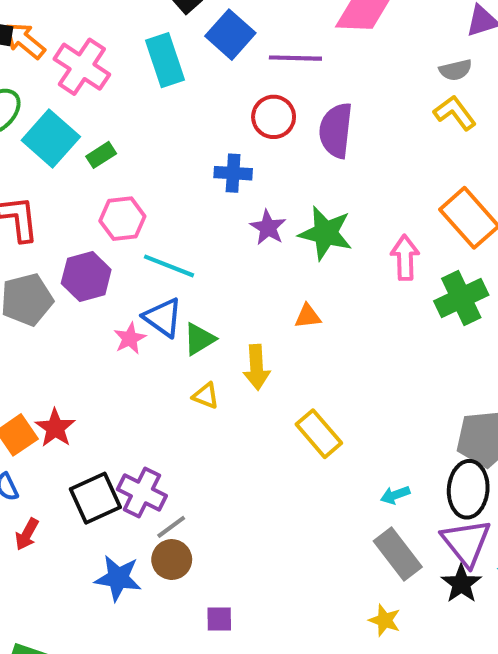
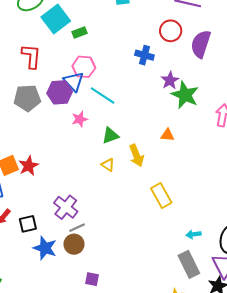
purple star: (268, 228) -> (170, 80), moved
blue triangle: (163, 317) -> (74, 81), moved
pink star: (130, 338) -> (80, 119), moved
yellow arrow: (257, 367) -> (136, 156), turned -30
black square: (95, 498) -> (28, 224), moved, size x0.7

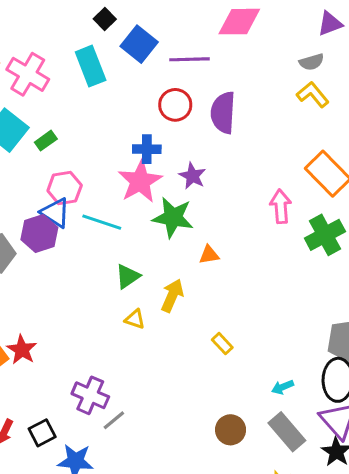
green star: (185, 95) -> (173, 217), moved
pink star: (80, 119) -> (140, 181), moved, size x1.8
yellow arrow: (136, 156) -> (172, 296), turned -120
yellow rectangle: (161, 196) -> (222, 344), size x0.6
brown circle: (74, 244) -> (231, 430), moved

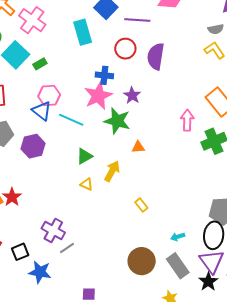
cyan rectangle: (91, 66) -> (83, 32), moved
purple hexagon: (39, 233) -> (33, 146), moved
brown circle: (231, 430) -> (142, 261), size x1.4

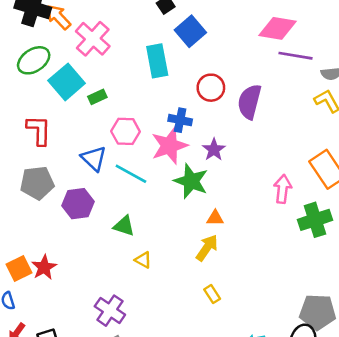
purple line: (137, 20) -> (296, 56), moved
pink hexagon: (49, 96) -> (126, 131), moved
green triangle: (84, 156) -> (124, 226), moved, turned 42
yellow arrow: (112, 171) -> (207, 248), moved
purple cross: (53, 230) -> (110, 311), moved

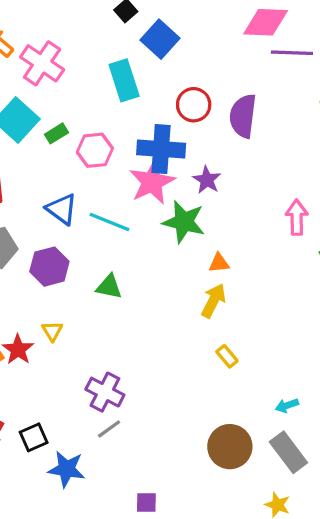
blue cross: (180, 120) -> (161, 149), size x1.6
pink hexagon: (126, 131) -> (95, 150), moved
yellow triangle: (143, 260) -> (52, 331), moved, turned 36

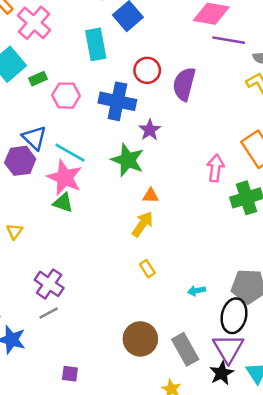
pink star: (152, 182) -> (65, 178), moved, turned -30
purple hexagon: (49, 267) -> (20, 161), moved
cyan arrow: (287, 406) -> (196, 291), moved

